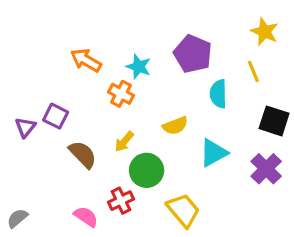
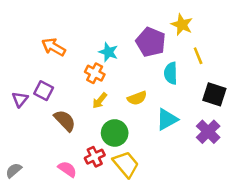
yellow star: (265, 32) -> (182, 25), moved
orange arrow: (86, 60) -> (54, 47), moved
yellow arrow: (124, 142) -> (100, 101), moved
yellow trapezoid: (183, 210) -> (126, 164), moved

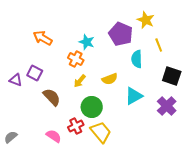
purple triangle: (20, 99) -> (16, 80), turned -48

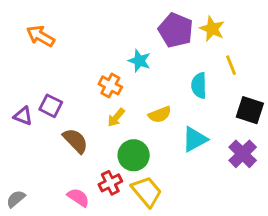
purple pentagon: (121, 34) -> (176, 30), moved
orange arrow: (43, 38) -> (41, 36), moved
cyan star: (87, 42) -> (139, 61), moved

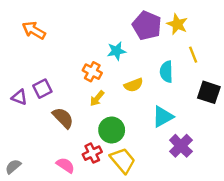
cyan star: (139, 61) -> (116, 51), turned -30
purple square: (51, 106) -> (42, 89), turned 36
yellow semicircle: (160, 115) -> (134, 85), moved
purple cross: (243, 154) -> (181, 146), moved

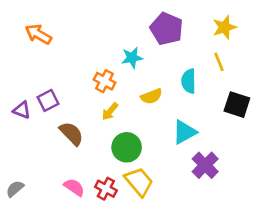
yellow star: (177, 24) -> (224, 27), moved, turned 30
red cross: (92, 153) -> (106, 189), moved, turned -36

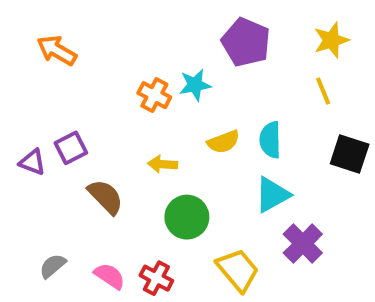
orange cross: (105, 81) -> (154, 95), moved
cyan semicircle: (189, 81) -> (270, 140), moved
yellow arrow: (110, 111) -> (162, 164), turned 54
yellow trapezoid: (139, 182) -> (238, 270), moved
gray semicircle: (15, 189) -> (53, 266), moved

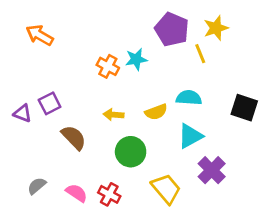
yellow star: (331, 40) -> (216, 28), moved
yellow line: (323, 91) -> (200, 54), moved
cyan semicircle: (270, 140) -> (189, 98), turned 95
yellow semicircle: (223, 142) -> (156, 112), moved

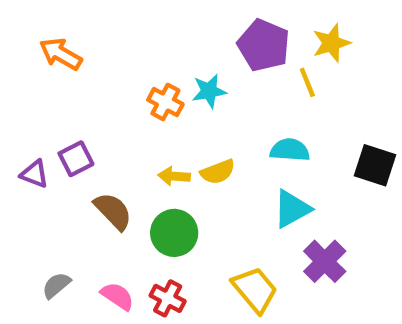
yellow semicircle: (156, 112) -> (218, 172), moved
green circle: (131, 152) -> (174, 233), moved

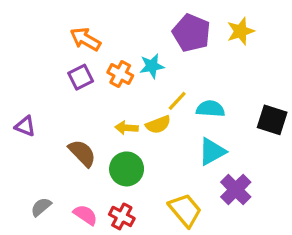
orange arrow: (61, 54) -> (85, 39), moved
yellow line: (307, 82) -> (177, 101), moved, turned 65
purple square: (76, 159) -> (81, 77), moved

